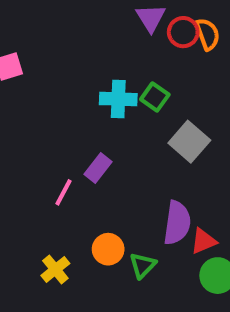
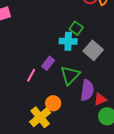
cyan cross: (118, 99) -> (68, 41), moved
green triangle: (143, 265) -> (70, 75), moved, size x1.5
yellow cross: (55, 269) -> (40, 117), moved, size x1.5

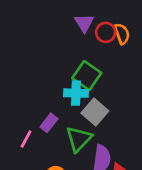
green square: (76, 28) -> (87, 76), size x1.5
gray square: (93, 50) -> (95, 112), moved

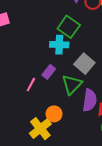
green square: (87, 76) -> (69, 27), moved
cyan cross: (76, 93) -> (59, 45), moved

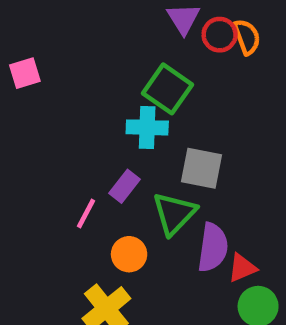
gray square: (84, 64) -> (201, 168), turned -30
orange circle: (54, 114) -> (129, 254), moved

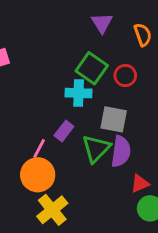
red circle: (220, 35) -> (125, 76), moved
purple semicircle: (213, 247) -> (121, 151), moved
orange circle: (129, 254) -> (38, 175), moved, size x1.5

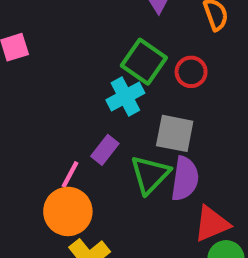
cyan cross: (79, 93) -> (125, 97), turned -30
red triangle: (140, 184) -> (212, 224), size x1.4

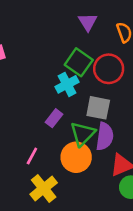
red circle: (191, 72) -> (109, 69), size x1.5
pink line: (70, 175) -> (32, 156), moved
orange circle: (68, 211) -> (76, 157), moved

